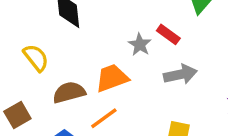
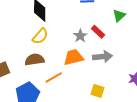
yellow semicircle: (36, 58) -> (40, 36), moved, turned 72
orange trapezoid: (112, 78) -> (74, 57), moved

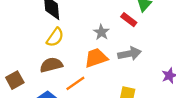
red rectangle: (98, 32) -> (129, 20), moved

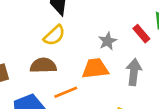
gray arrow: (129, 54) -> (134, 72), turned -85

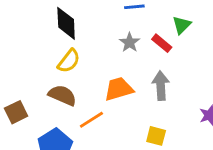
gray star: (107, 41) -> (130, 42), moved
brown semicircle: (43, 65) -> (62, 95), turned 35

